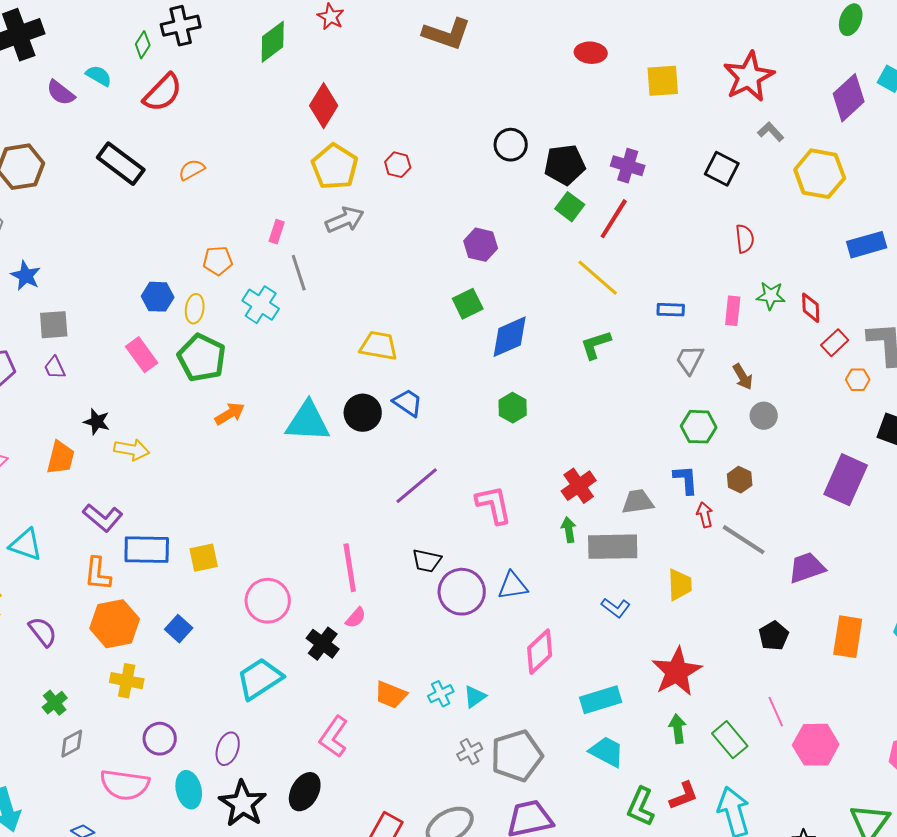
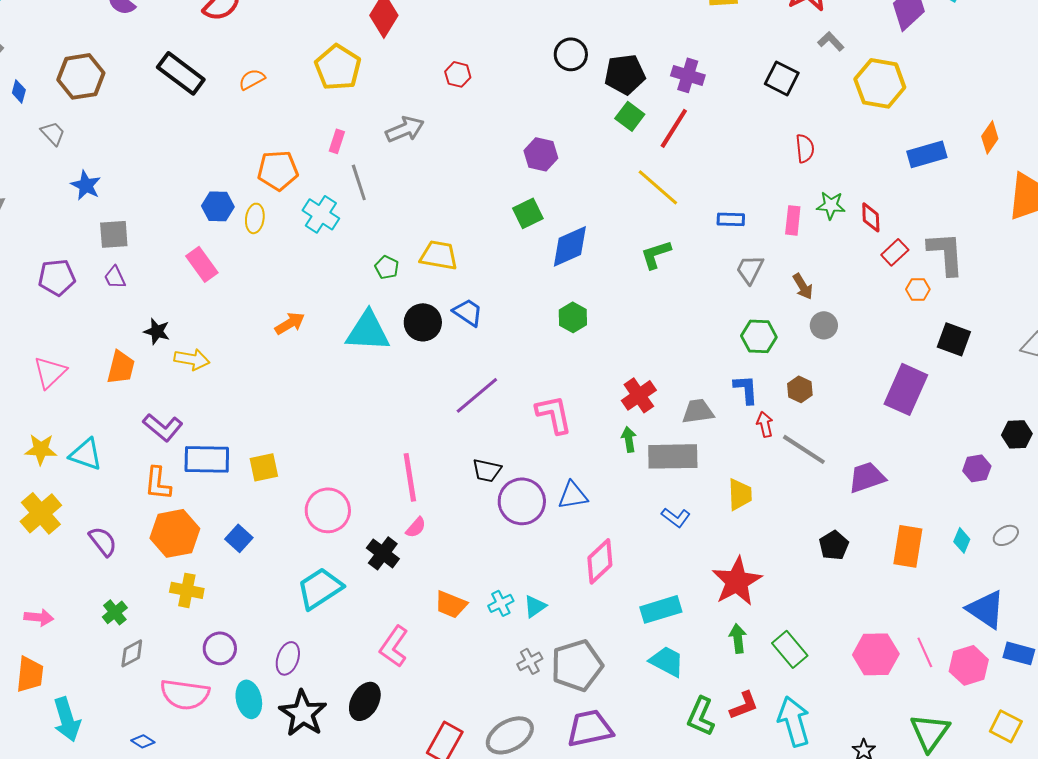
yellow pentagon: (335, 167) -> (338, 67), moved
orange pentagon: (218, 261) -> (278, 170), size x1.4
green pentagon: (202, 358) -> (387, 267), moved, size x0.5
pink line: (776, 712) -> (925, 652), moved

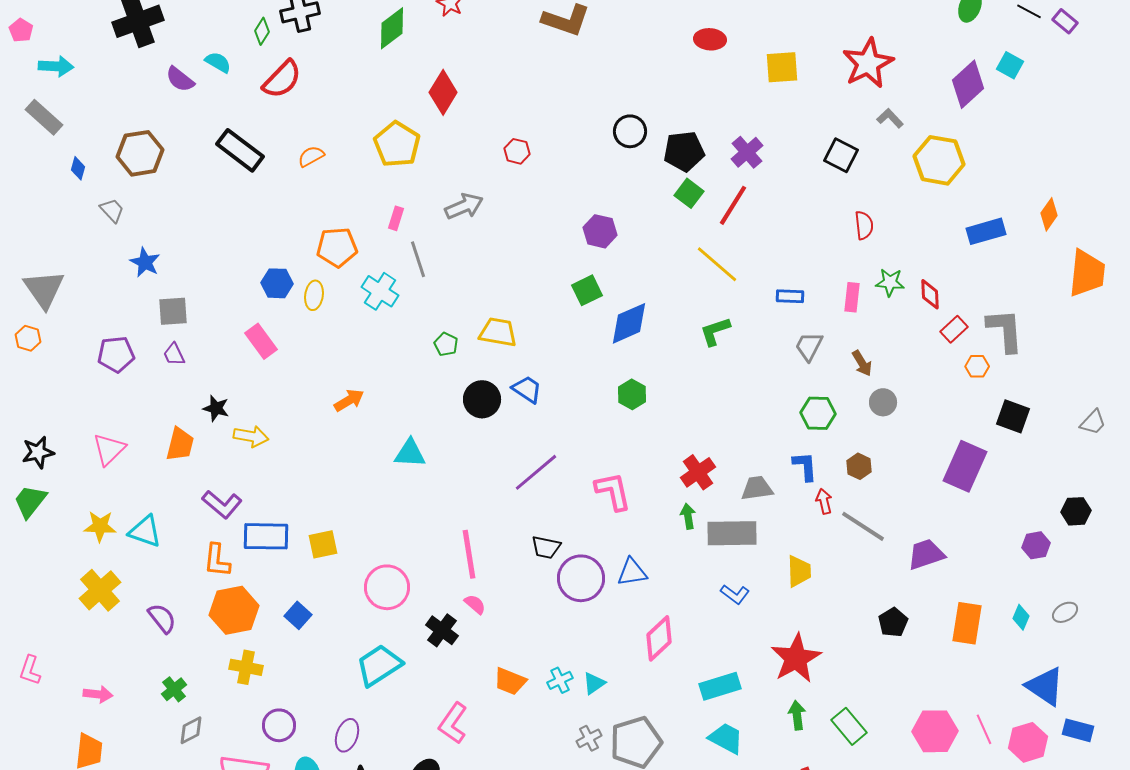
purple cross: (688, 75) -> (747, 152), turned 32
cyan triangle: (368, 331) -> (410, 453), moved, size x0.7
pink semicircle: (416, 527) -> (475, 604), turned -90

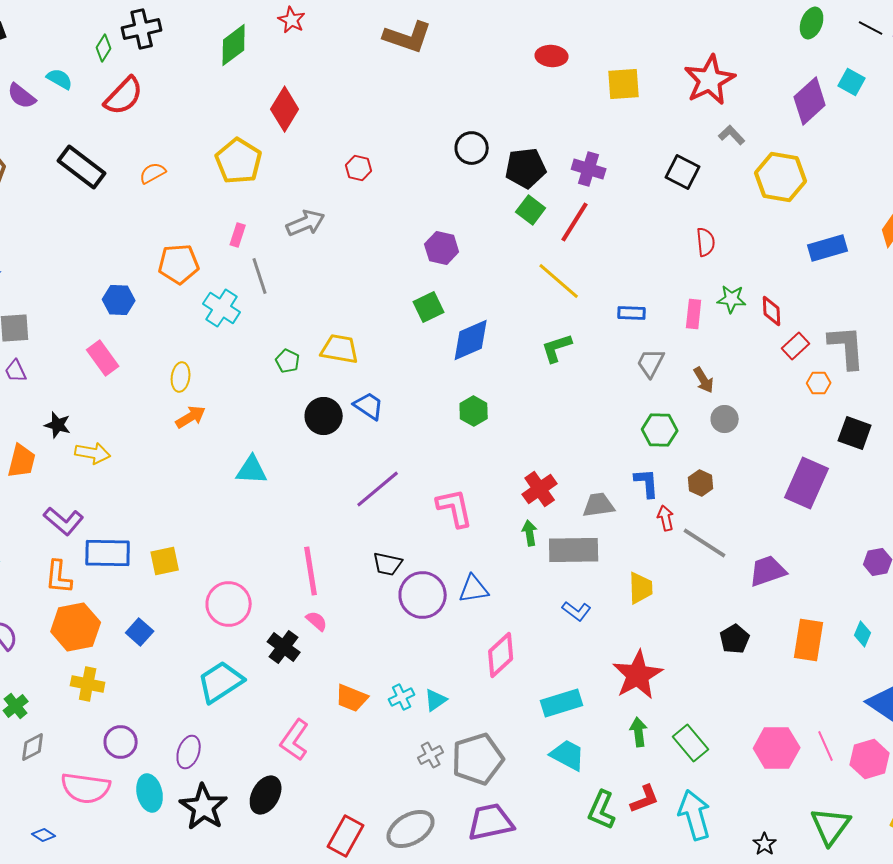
purple cross: (747, 152) -> (589, 169), turned -32
yellow ellipse: (314, 295) -> (181, 377), moved

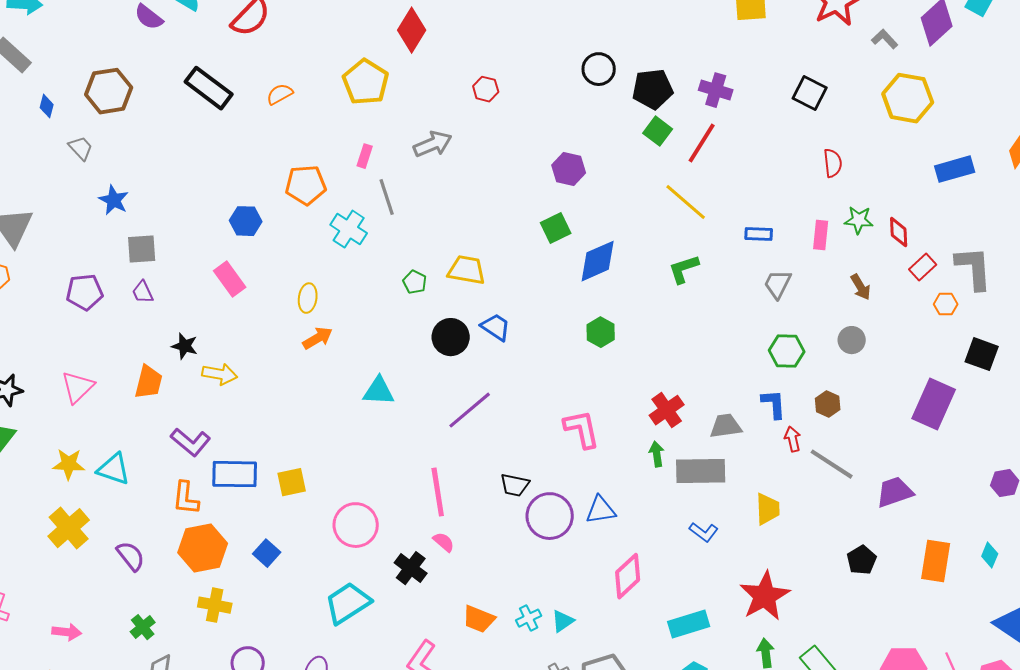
gray L-shape: (732, 135) -> (885, 39), moved
brown arrow: (704, 380) -> (861, 287), moved
purple line: (378, 489) -> (470, 410), moved

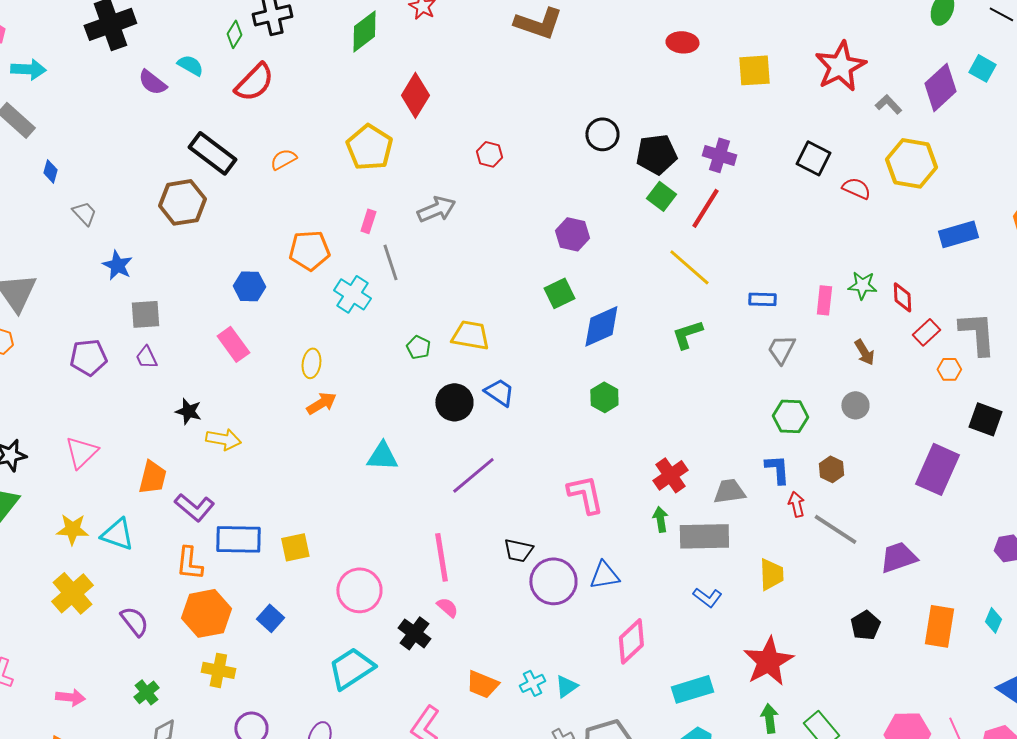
brown hexagon: (109, 91) -> (182, 202), moved
red semicircle: (833, 163) -> (856, 188), moved, turned -60
orange trapezoid: (149, 382) -> (152, 477), moved

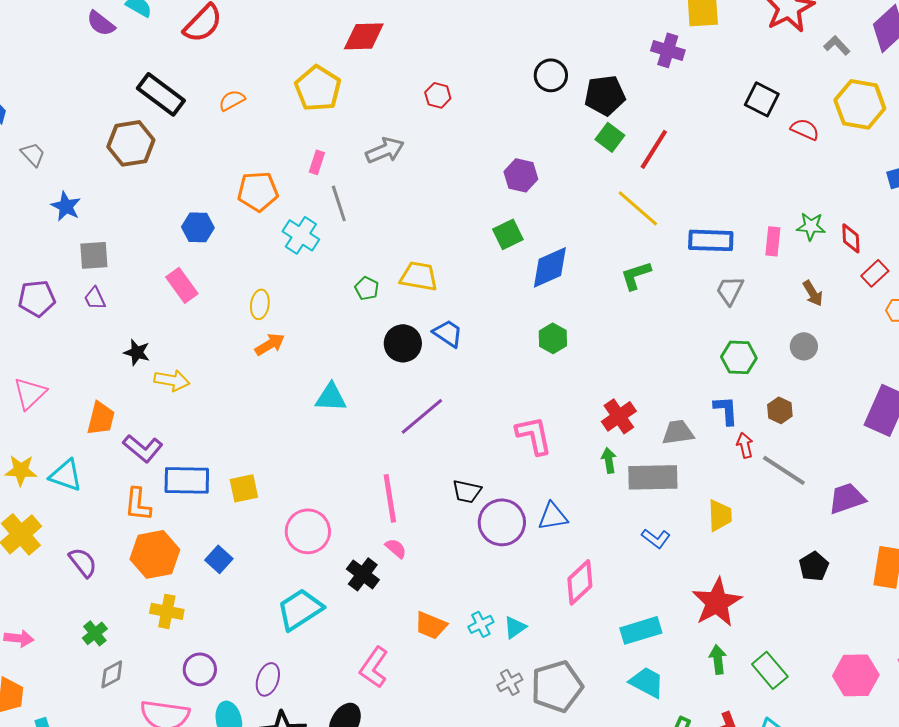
red diamond: (415, 95) -> (364, 36), turned 57
purple cross: (719, 155) -> (668, 50), moved
blue rectangle: (762, 299) -> (711, 240), size x1.6

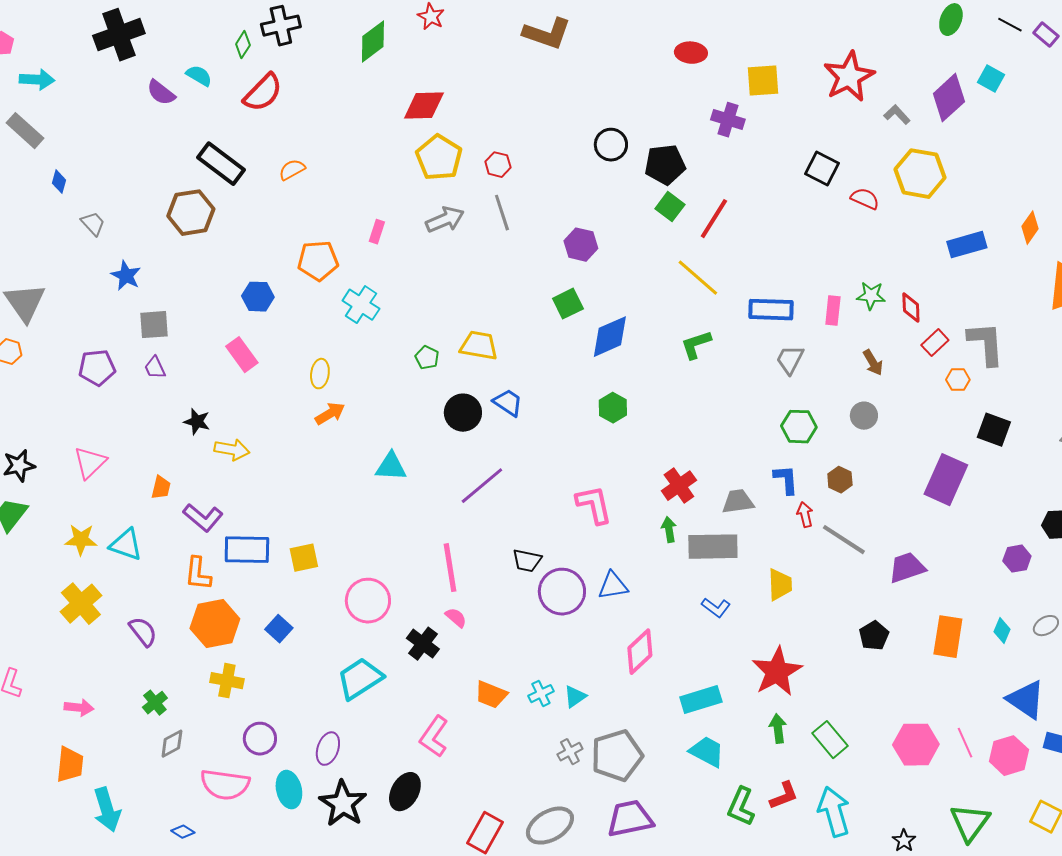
yellow pentagon: (318, 88) -> (439, 158), moved
gray line: (339, 203) -> (502, 213), moved
orange trapezoid: (101, 418) -> (161, 488), size x0.7

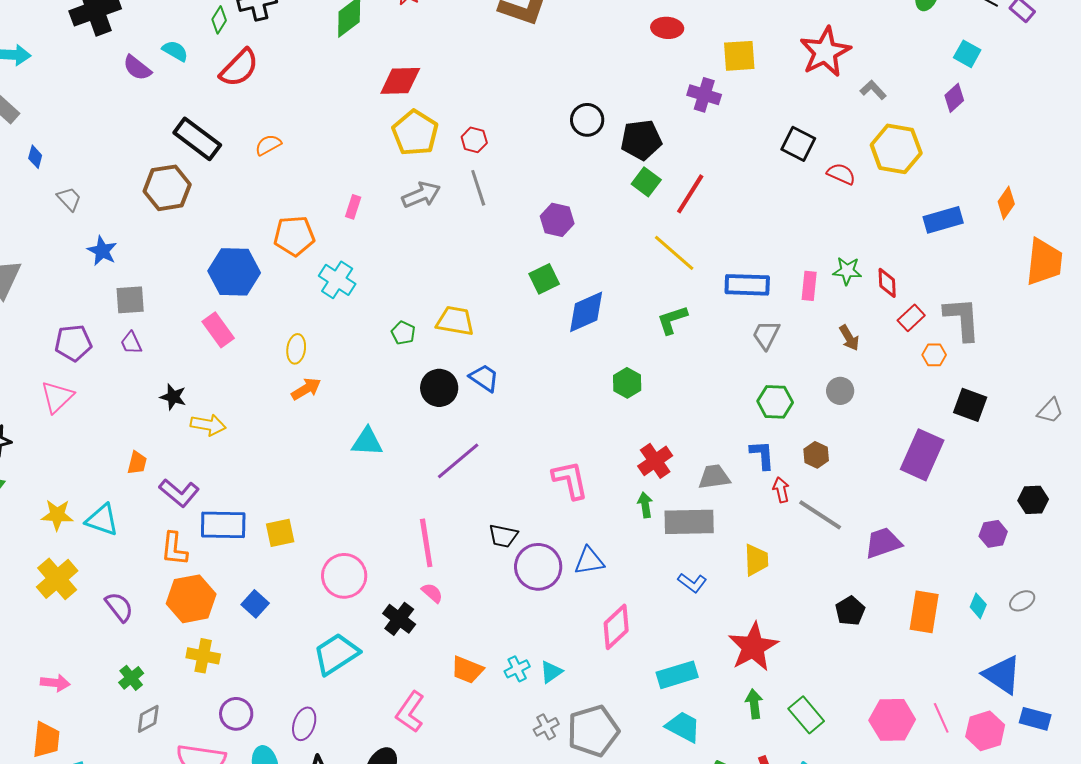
purple diamond: (949, 98) -> (954, 98), moved, size x0.6
blue hexagon: (258, 297) -> (234, 272), size x1.6
green hexagon: (613, 408) -> (627, 383), moved
pink triangle: (90, 463) -> (57, 397), moved

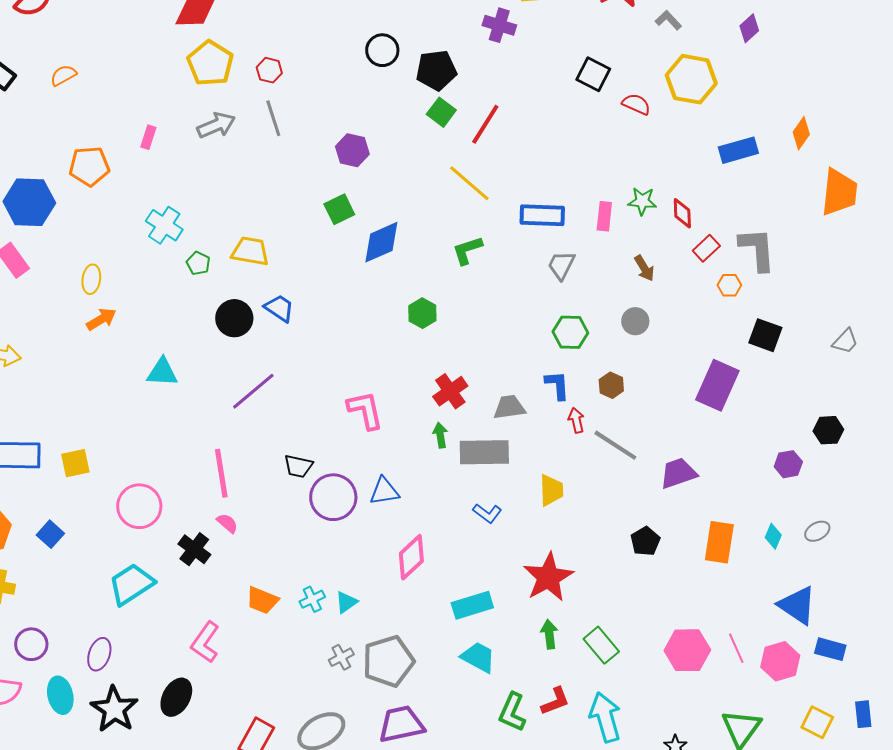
cyan cross: (337, 280) -> (164, 225), moved

